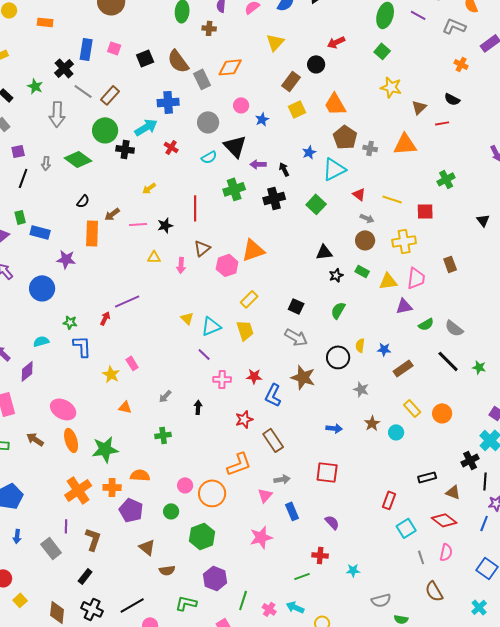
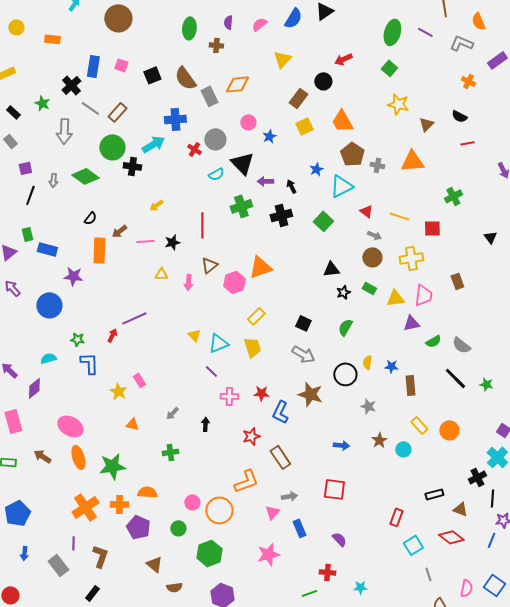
red line: (442, 123) -> (467, 143), moved
red cross: (171, 147) -> (194, 149), moved
brown rectangle: (403, 368) -> (410, 385), turned -60
pink semicircle: (446, 552) -> (466, 588), moved

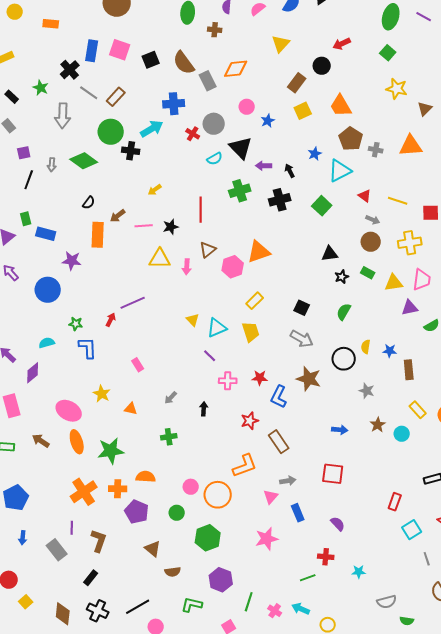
pink square: (121, 65) -> (120, 50), size x1.5
yellow triangle: (161, 274) -> (160, 259), size x1.6
yellow star: (118, 391) -> (102, 394), moved

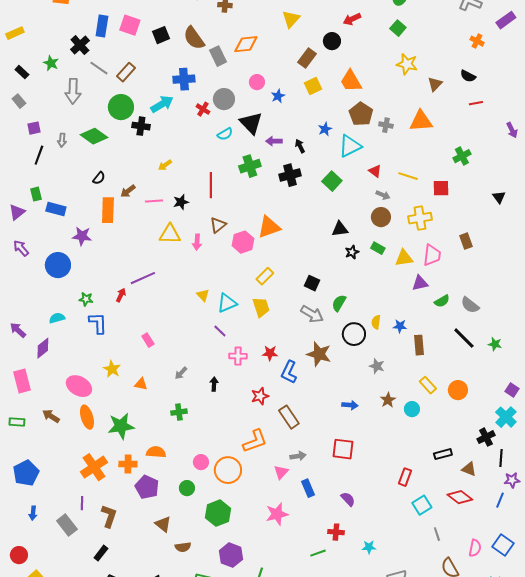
green semicircle: (344, 312) -> (339, 303), moved

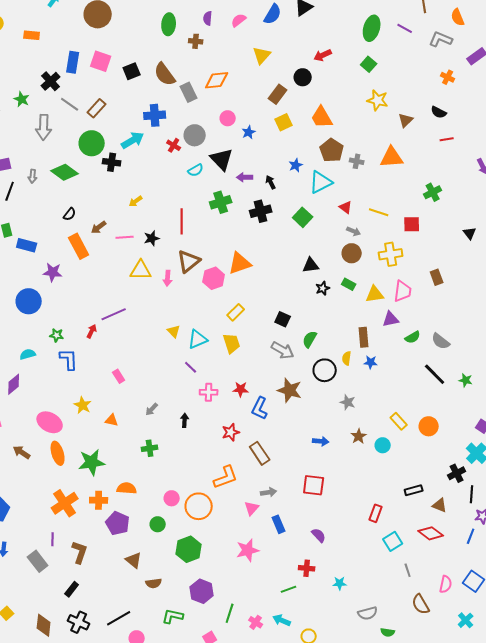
orange rectangle: (108, 210) -> (79, 246), turned -30
brown triangle: (218, 225) -> (189, 261), size x1.4
brown rectangle: (419, 345) -> (364, 337), moved

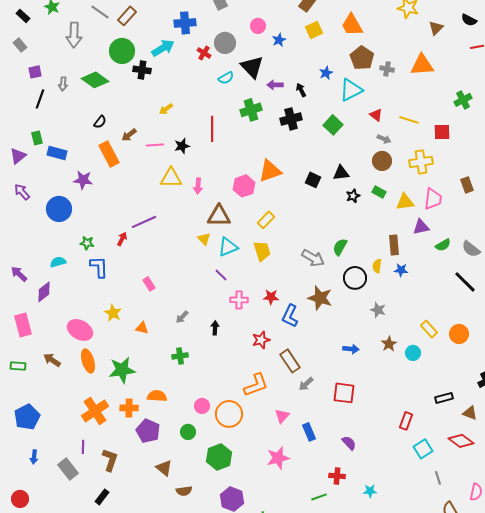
brown triangle: (189, 261) -> (219, 216), moved, turned 40
black square: (283, 319) -> (313, 180), moved
gray arrow: (269, 492) -> (306, 384), moved, turned 147

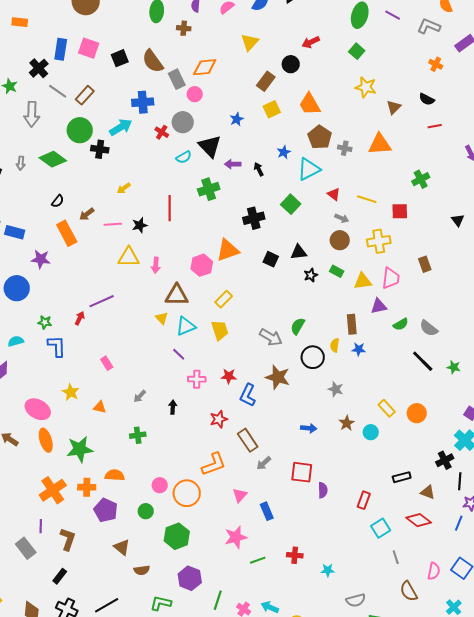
pink circle: (258, 26) -> (195, 94), moved
black cross: (291, 119) -> (254, 218), moved
purple semicircle: (349, 443) -> (323, 490), moved, turned 42
green line: (319, 497) -> (258, 560), moved

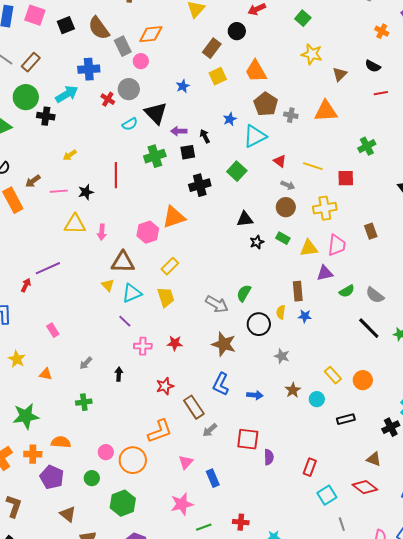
black square: (271, 259) -> (188, 152), moved, turned -35
blue L-shape: (248, 395) -> (221, 384), moved
black rectangle: (402, 477) -> (346, 419), moved

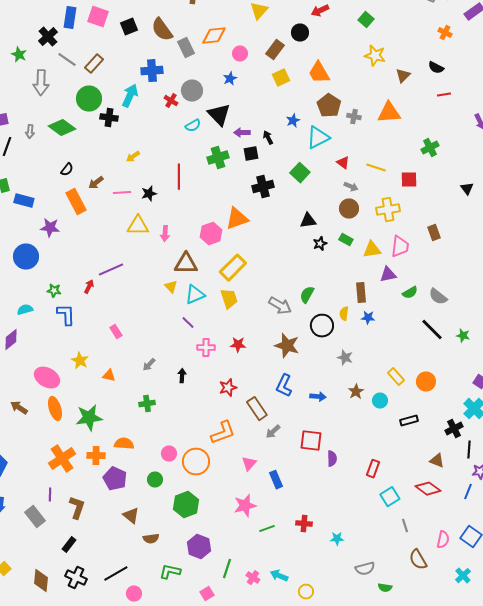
pink circle: (141, 61) -> (240, 54), moved
blue star: (183, 86) -> (230, 79), moved
cyan arrow: (67, 94) -> (130, 96), turned -35
yellow rectangle: (170, 266) -> (233, 268), size x1.5

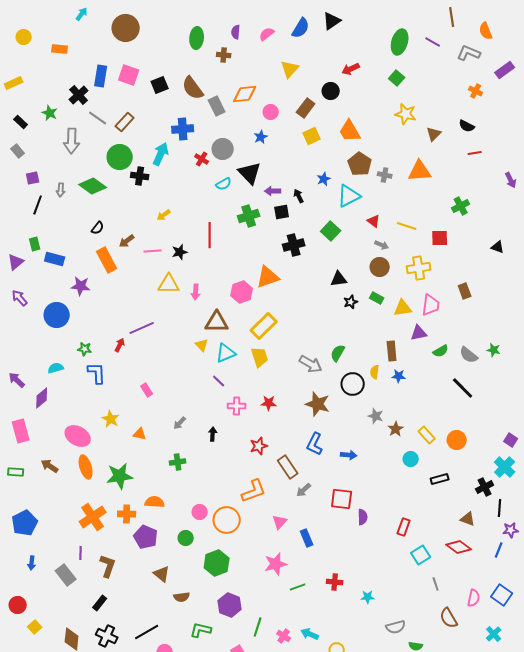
black triangle: (467, 189) -> (498, 247), turned -32
green star: (463, 336) -> (494, 350), moved
brown star: (356, 392) -> (396, 429), moved

